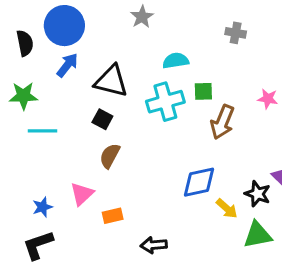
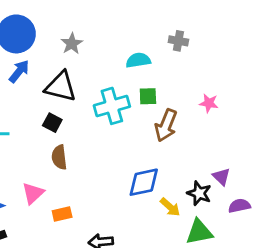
gray star: (142, 17) -> (72, 44), moved
cyan semicircle: (176, 61) -> (138, 60), moved
brown semicircle: (110, 156) -> (59, 157), turned -35

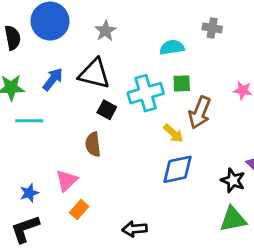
blue arrow: (19, 71) -> (53, 79), moved
black square: (52, 123) -> (107, 110), moved
yellow arrow: (170, 207) -> (173, 133), moved
orange rectangle: (62, 214) -> (79, 210), moved, turned -36

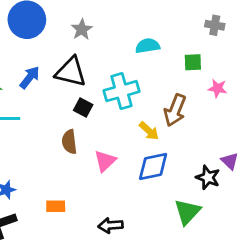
gray cross: (212, 28) -> (215, 25), moved
green square: (182, 83) -> (193, 62), moved
pink triangle: (67, 180) -> (105, 161), moved
orange rectangle: (79, 210) -> (56, 206), turned 48
green triangle: (233, 219) -> (187, 212), moved, turned -36

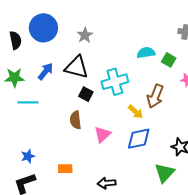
cyan semicircle: (148, 46) -> (146, 53), moved
green square: (193, 62) -> (169, 60), turned 32

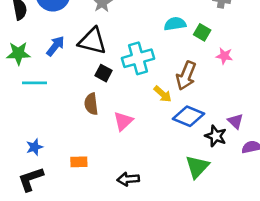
blue diamond: (139, 139) -> (189, 116), moved, turned 35

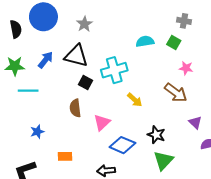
green square: (202, 32) -> (174, 42), moved
brown arrow: (186, 76) -> (176, 93), moved, turned -75
blue diamond: (189, 116) -> (122, 145), moved
black star: (216, 136) -> (156, 135), moved
blue star: (34, 147) -> (37, 132), moved

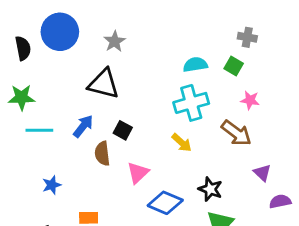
blue arrow: (45, 60) -> (83, 126), moved
cyan cross: (114, 70) -> (191, 103), moved
black square: (85, 82) -> (123, 130), moved

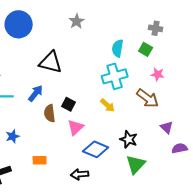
gray star: (115, 41) -> (77, 21), moved
cyan semicircle: (195, 65) -> (118, 48), turned -72
black square: (123, 130) -> (69, 104), moved

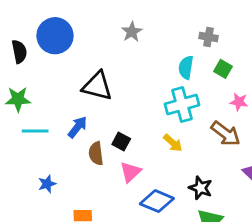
gray cross: (156, 28) -> (208, 37), moved

